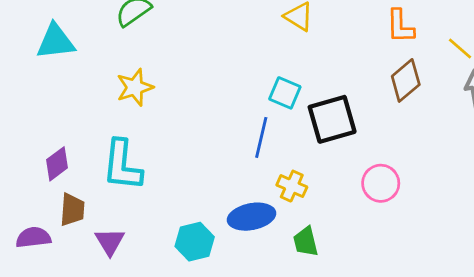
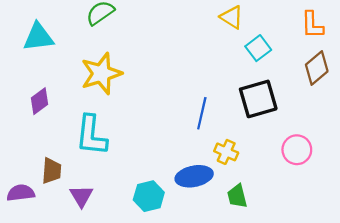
yellow star: (135, 87) -> (101, 74), size x1.4
cyan square: (285, 93) -> (258, 48), moved, turned 30
purple diamond: (57, 164) -> (39, 101), moved

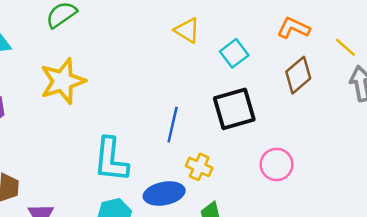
yellow triangle: (232, 17) -> (187, 30), moved
orange L-shape: (312, 25) -> (293, 28), turned 116
cyan L-shape: (91, 135) -> (111, 160), moved

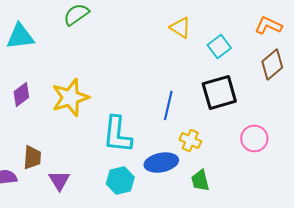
yellow star: (63, 81) -> (70, 98), moved

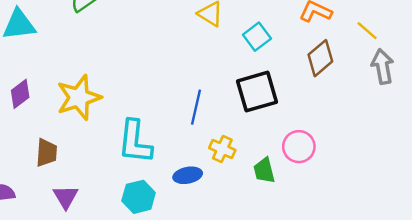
brown trapezoid: (32, 158) -> (46, 153), moved
blue ellipse: (161, 162) -> (188, 175), size x0.7
green trapezoid: (200, 180) -> (264, 171), moved

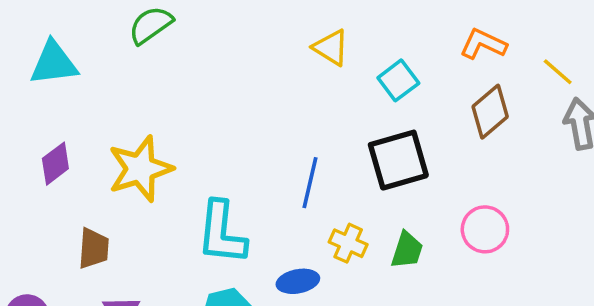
pink circle: (299, 147) -> (485, 229), moved
green trapezoid: (264, 171) -> (407, 250), moved, turned -148

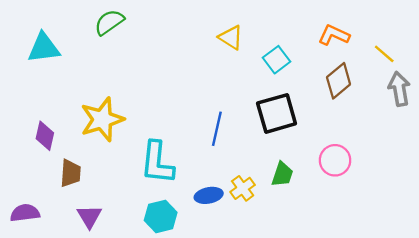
purple diamond: (55, 164) -> (45, 136), moved, turned -40
yellow cross: (348, 243) -> (243, 188), moved, turned 30

